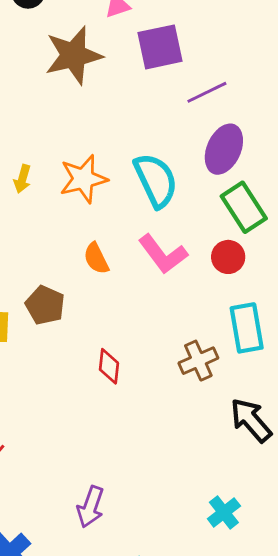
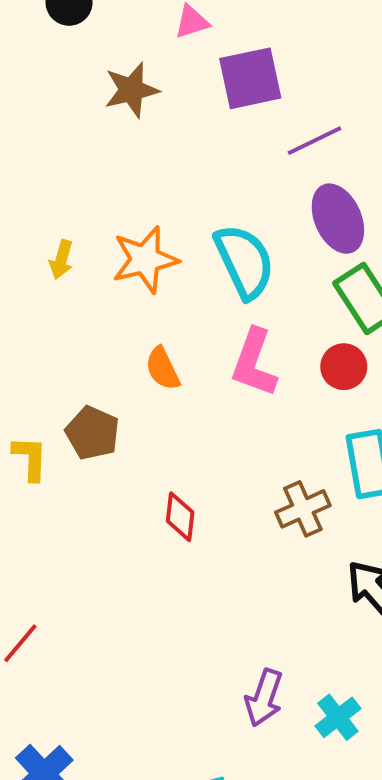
brown star: (73, 55) -> (131, 90), size x0.7
purple ellipse: (224, 149) -> (338, 219), turned -48
pink L-shape: (163, 254) -> (254, 363), turned 57
purple arrow: (91, 507) -> (264, 698), moved

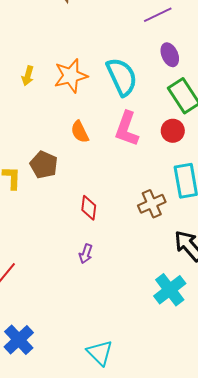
purple ellipse: (338, 219) -> (170, 55), size x0.7
purple arrow: (264, 698) -> (86, 254), moved, size x0.7
cyan cross: (338, 717) -> (170, 290), moved, size x1.4

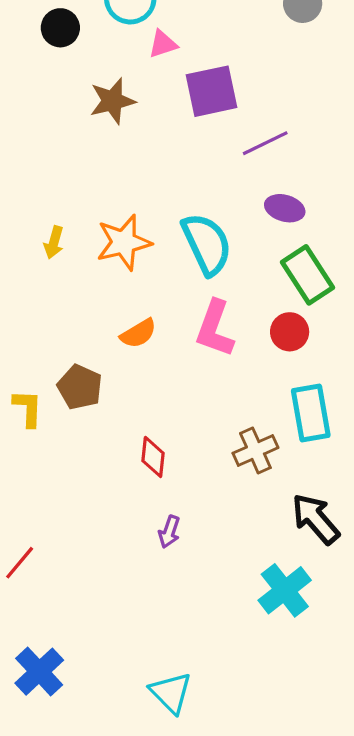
purple ellipse: (170, 55) -> (285, 208), turned -50
orange semicircle: (80, 132) -> (138, 333), turned -95
purple arrow: (86, 254) -> (169, 532), moved

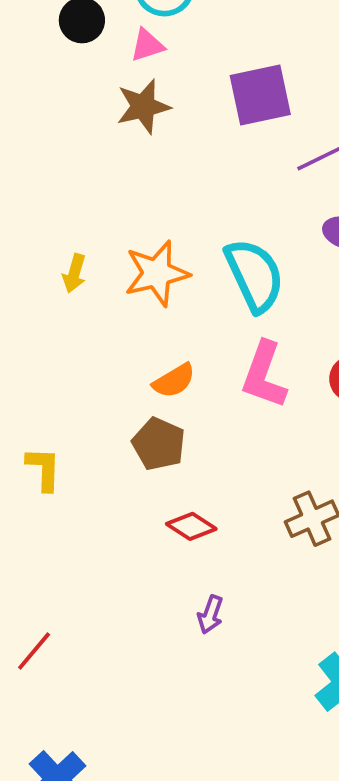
pink triangle: (163, 44) -> (147, 45), moved
brown pentagon: (80, 387) -> (159, 444), moved
red diamond: (153, 457) -> (191, 526), turned -63

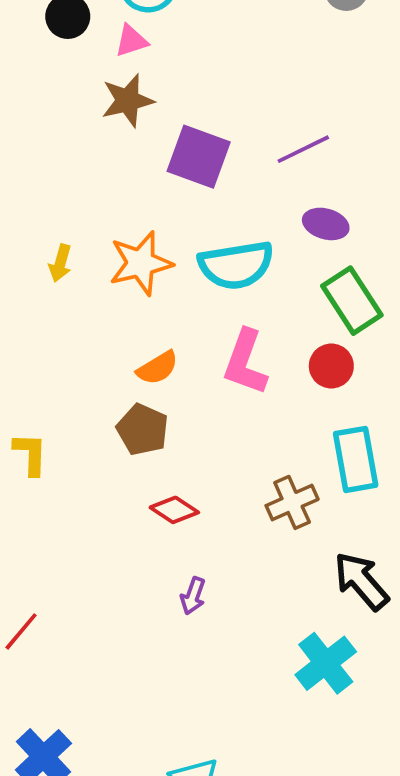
purple square: (260, 95) -> (199, 157), moved, turned 32
cyan semicircle: (254, 275) -> (236, 265), turned 106

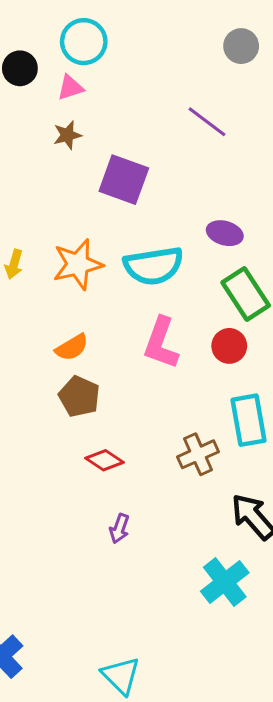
brown star: (128, 101) -> (67, 135), size x0.7
purple line: (303, 149) -> (207, 122), moved, turned 63
orange semicircle: (157, 368) -> (72, 347), moved

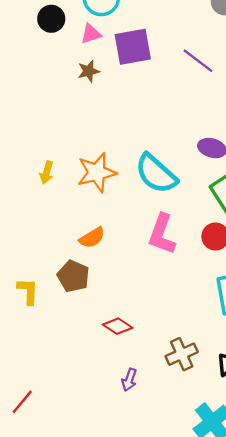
purple square: (124, 180) -> (133, 47), moved, turned -30
cyan semicircle: (154, 266) -> (156, 174), turned 51
brown pentagon: (79, 396) -> (73, 276), moved
brown cross: (198, 454) -> (182, 354), moved

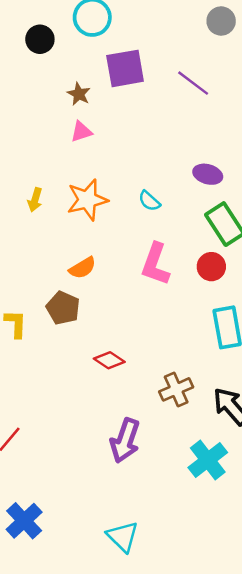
pink triangle: (91, 34) -> (81, 132), moved
brown star: (89, 71) -> (79, 94), turned -30
cyan semicircle: (156, 174) -> (149, 201), size x0.5
purple arrow: (129, 380) -> (125, 440), moved, size x1.8

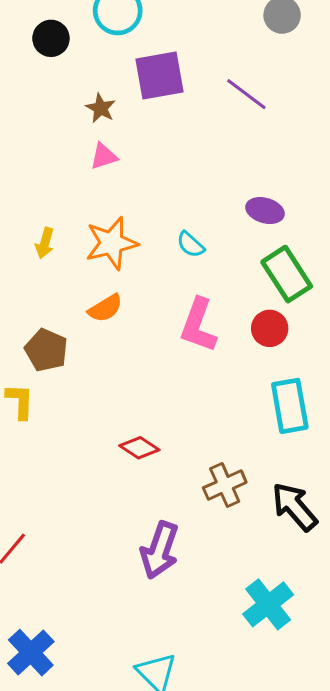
orange semicircle: (82, 268) -> (105, 308), moved
brown pentagon: (63, 308) -> (46, 350), moved
cyan cross: (208, 460) -> (268, 604), moved

